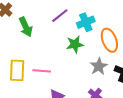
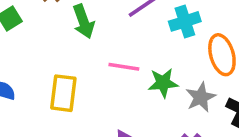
green star: (75, 44) -> (163, 83), moved
pink line: (42, 71) -> (124, 67), moved

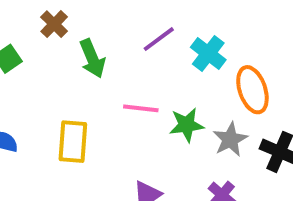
cyan cross: (185, 21) -> (208, 53), turned -32

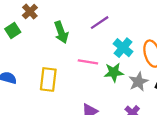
brown cross: (54, 24) -> (30, 12), moved
cyan cross: (208, 53) -> (123, 48), moved

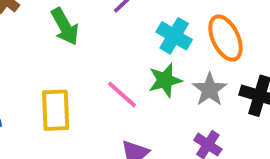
pink line: (88, 62) -> (122, 95), moved, turned 42

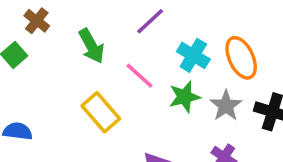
pink line: (122, 95) -> (139, 76), moved
yellow rectangle: (56, 110) -> (101, 112), moved, turned -39

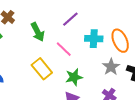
cyan cross: (193, 55) -> (94, 39), turned -30
green star: (184, 97) -> (74, 77), moved

